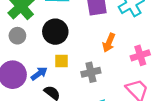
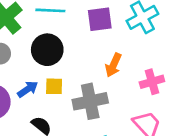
gray cross: (91, 72) -> (90, 101), size x1.4
blue arrow: (39, 74) -> (28, 89), moved

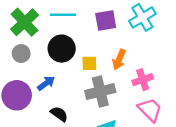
pink cross: (152, 82) -> (143, 80), moved
yellow square: (54, 86) -> (89, 63), moved

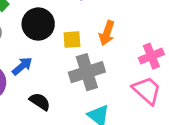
pink cross: (143, 80) -> (151, 56), moved

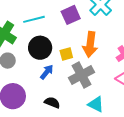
orange arrow: (107, 33) -> (90, 44), size x1.4
blue arrow: (22, 66) -> (47, 72), moved

